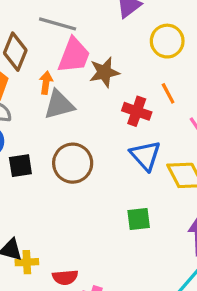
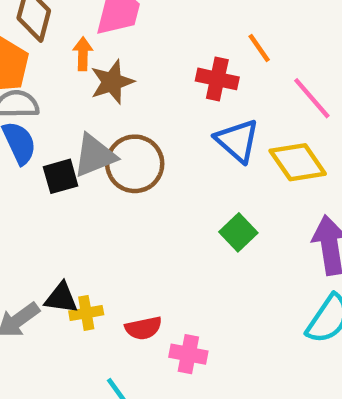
brown star: (104, 72) -> (112, 82), moved
gray triangle: (59, 105) -> (95, 156), moved
green square: (139, 219) -> (238, 232), turned -30

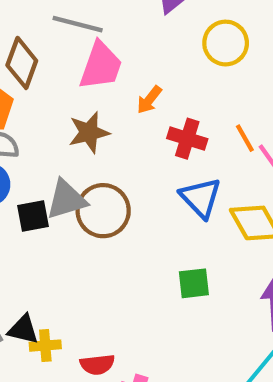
orange line: (259, 48) -> (245, 138), moved
orange arrow: (83, 54) -> (149, 100), moved, turned -148
green square: (238, 232) -> (194, 283), turned 32

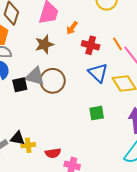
gray triangle: (66, 200) -> (35, 76), turned 35

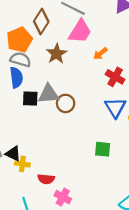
brown star: (44, 44) -> (57, 54), moved, turned -30
gray triangle: (35, 76) -> (49, 94), turned -35
brown circle: (53, 81) -> (66, 103), size x0.7

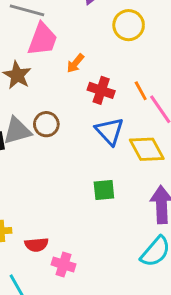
brown circle: (66, 103) -> (46, 124), moved

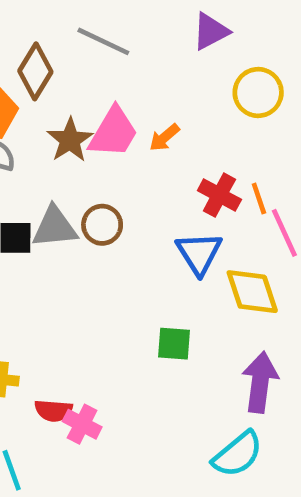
pink trapezoid: (42, 39) -> (113, 132), moved
red cross: (101, 90) -> (219, 195), moved
pink cross: (63, 264) -> (82, 424), moved

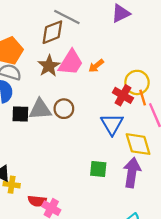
brown diamond: (35, 71) -> (52, 32), moved, turned 36
yellow circle: (258, 92) -> (137, 82), moved
purple arrow: (260, 382) -> (132, 173), moved

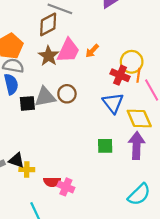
orange line: (143, 98) -> (138, 75), turned 32

